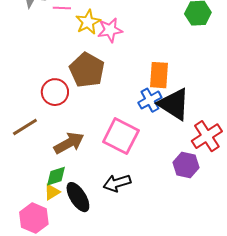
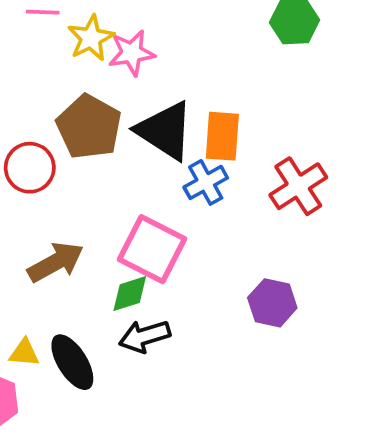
black triangle: (174, 104) -> (165, 131), moved
red cross: (207, 136) -> (298, 186), moved
green diamond: (56, 176) -> (130, 294), moved
yellow triangle: (52, 192) -> (24, 353), turned 36

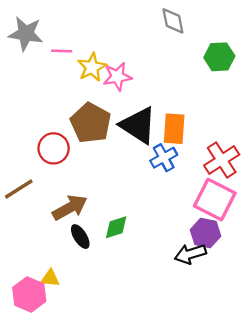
pink square: (152, 249) -> (215, 199), moved
black arrow: (145, 336) -> (190, 254), moved
yellow triangle: (24, 353) -> (50, 278), moved
black ellipse: (72, 362) -> (80, 237), moved, size x0.7

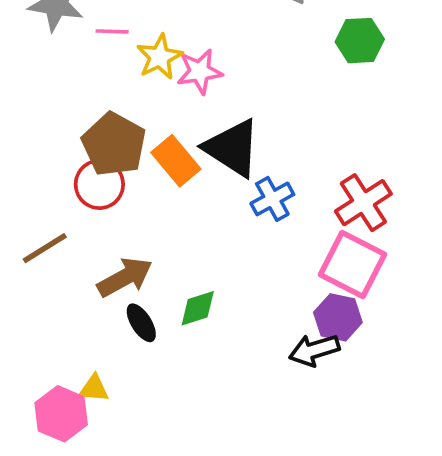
brown pentagon: (91, 123) -> (114, 144), moved
orange rectangle: (174, 129) -> (176, 161), moved, turned -44

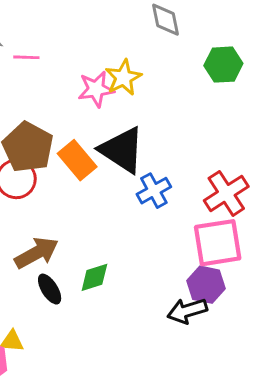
yellow star: (159, 57) -> (123, 78), moved
pink square: (352, 265) -> (218, 243), turned -36

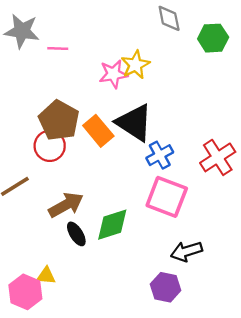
green hexagon: (223, 65) -> (213, 38), moved
pink square: (218, 243) -> (167, 197), moved, turned 30
green diamond: (94, 277) -> (112, 225), size x1.4
purple hexagon: (206, 285) -> (166, 287), moved

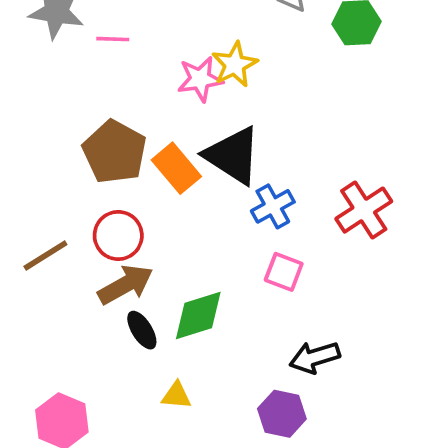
red circle: (50, 146) -> (118, 235), moved
pink square: (167, 197) -> (284, 272), size x0.6
yellow triangle: (46, 276) -> (176, 396), moved

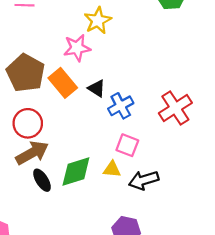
pink star: (200, 79) -> (77, 48), moved
black triangle: (233, 155) -> (97, 88), moved, size x0.5
black arrow: (315, 357) -> (144, 180), moved
yellow triangle: (176, 396) -> (112, 169), moved

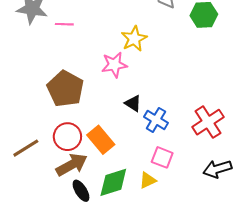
orange rectangle: (63, 83) -> (101, 140), moved
blue cross: (121, 106) -> (156, 120), turned -30
yellow triangle: (112, 169) -> (148, 180), turned -30
black arrow: (144, 180) -> (217, 169), moved

